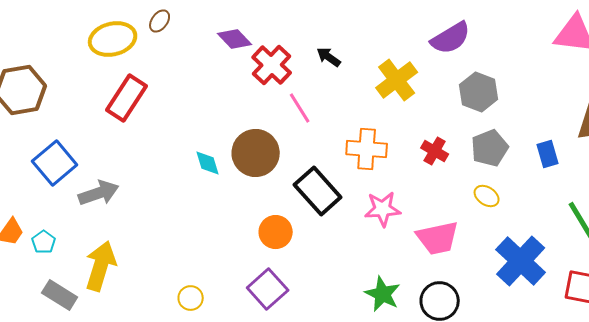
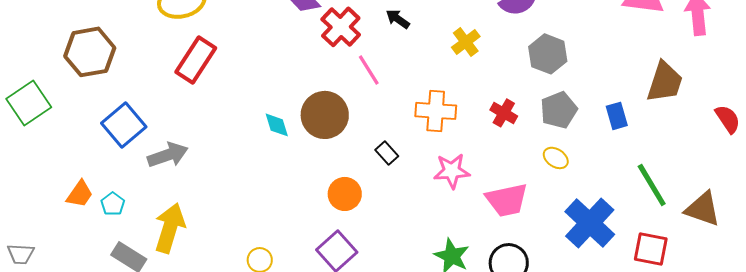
yellow cross: (397, 80) -> (466, 42), size x0.7
black rectangle: (318, 191) -> (387, 153), size x0.5

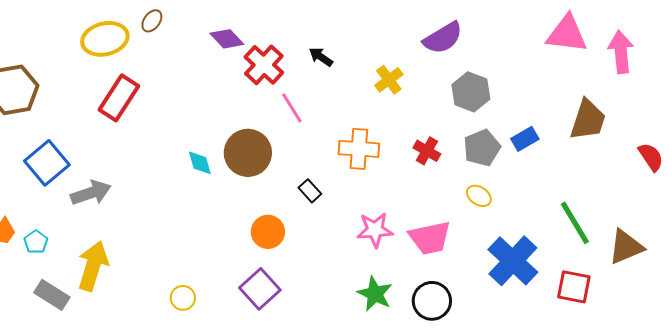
blue rectangle: (617, 116) -> (525, 139), moved, turned 76
pink star: (452, 171) -> (375, 230), moved
brown triangle: (703, 209) -> (626, 247), turned -42

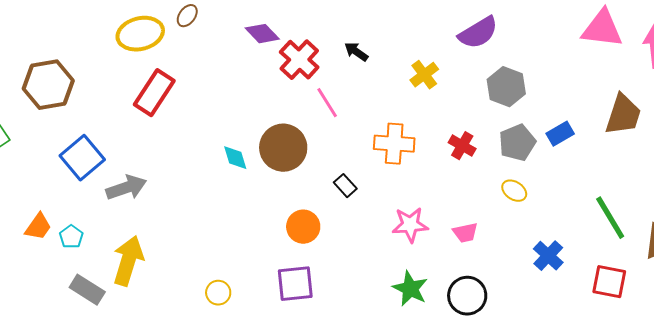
pink trapezoid: (430, 238) -> (465, 233), size x0.6
blue cross: (513, 261) -> (548, 256), size x0.6
purple square: (260, 289) -> (295, 284), turned 36

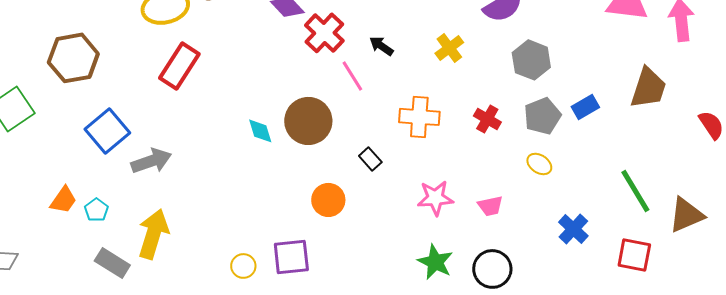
black arrow: (356, 52) -> (381, 46), moved
purple square: (295, 284) -> (291, 257), moved

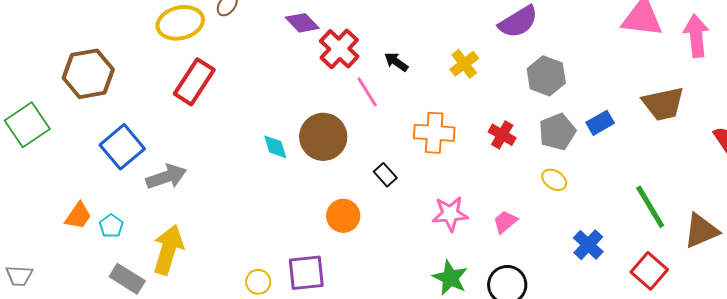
brown trapezoid: (648, 88) -> (663, 104), turned 60
pink trapezoid: (490, 206) -> (505, 222), turned 152
red square: (634, 255) -> (649, 271), turned 30

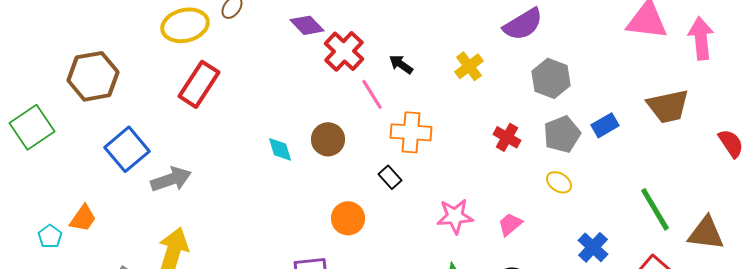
orange cross: (434, 133) -> (411, 132), moved
brown circle: (323, 137) -> (328, 139), size x0.7
cyan pentagon: (111, 226) -> (50, 236), moved
brown triangle: (701, 231) -> (706, 233), turned 30

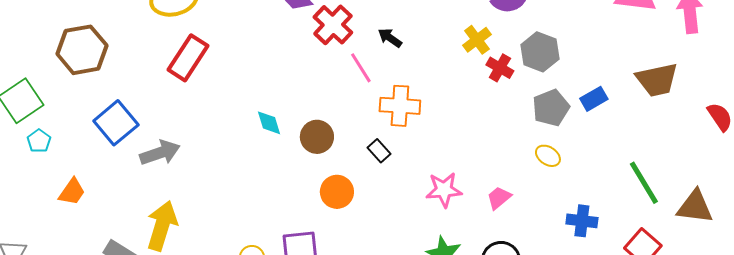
yellow cross: (469, 66) -> (477, 40), moved
red cross: (507, 137) -> (500, 68), moved
brown circle: (328, 139) -> (317, 137), moved
cyan pentagon: (50, 236) -> (39, 141), moved
blue cross: (593, 247) -> (582, 221), turned -36

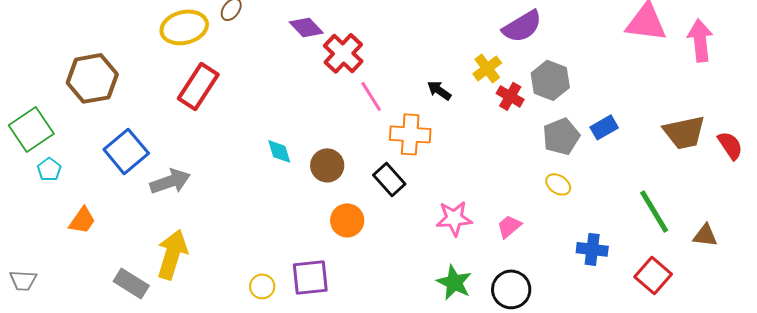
black arrow: (390, 38) -> (439, 90), moved
brown trapezoid: (657, 80) -> (684, 132), moved
black rectangle: (379, 151) -> (389, 179), size x1.4
brown triangle: (695, 207) -> (705, 235), size x0.7

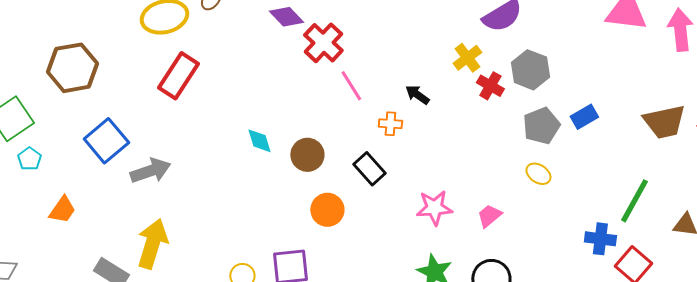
black arrow: (439, 90) -> (417, 95), moved
orange cross: (410, 134) -> (390, 124), size x0.6
green line: (654, 211) -> (634, 201), turned 60
blue cross: (592, 249) -> (600, 239), moved

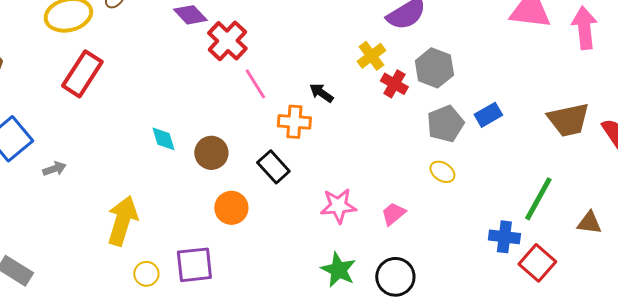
orange cross: (390, 124) -> (294, 122), size x1.4
gray arrow: (150, 171) -> (54, 169), size x0.6
yellow arrow: (152, 244) -> (122, 221), moved

